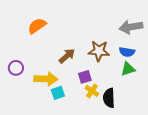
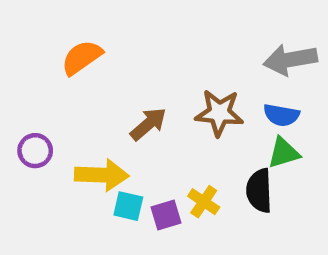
purple square: (85, 77) -> (166, 215), moved
cyan square: (58, 93) -> (128, 206), turned 32
black semicircle: (109, 98) -> (259, 191), moved

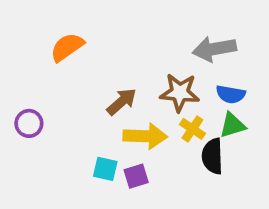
gray arrow: (290, 60) -> (214, 49), moved
yellow arrow: (102, 175) -> (145, 136), moved
yellow cross: (204, 202) -> (192, 129), moved

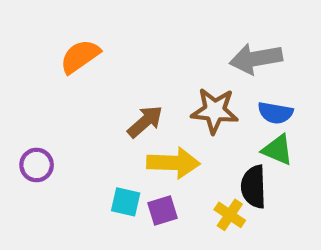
purple circle: (29, 123) -> (37, 165), moved
green triangle: (232, 125) -> (278, 150), turned 40
yellow cross: (192, 129) -> (230, 215), moved

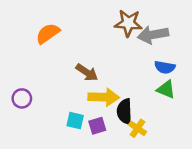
brown star: (215, 111) -> (128, 23), moved
brown arrow: (145, 122) -> (87, 72), turned 75
black semicircle: (254, 187) -> (124, 111), moved

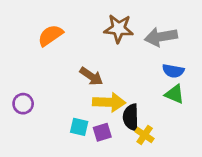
brown star: (128, 23) -> (119, 29), moved

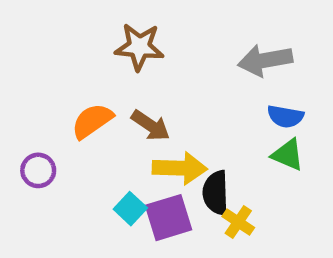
brown star: (119, 29) -> (139, 47), moved
orange semicircle: (50, 35) -> (92, 121), moved
cyan square: (79, 127) -> (130, 209), turned 30
purple square: (102, 132) -> (169, 218), size x1.5

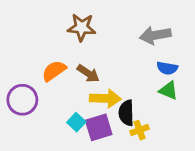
purple circle: (38, 170) -> (22, 100), size x1.5
yellow cross: (238, 222) -> (140, 130), turned 36

